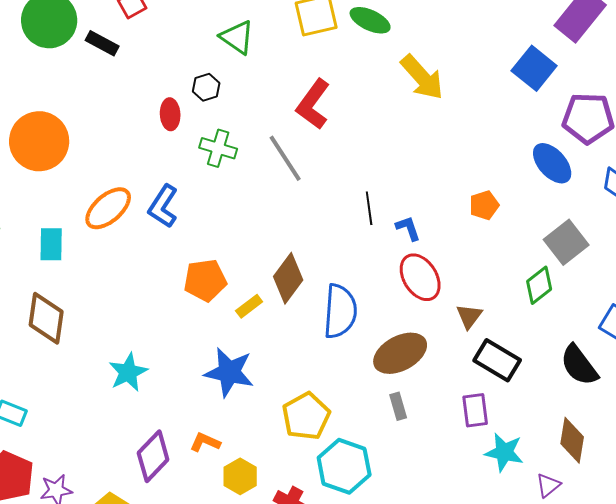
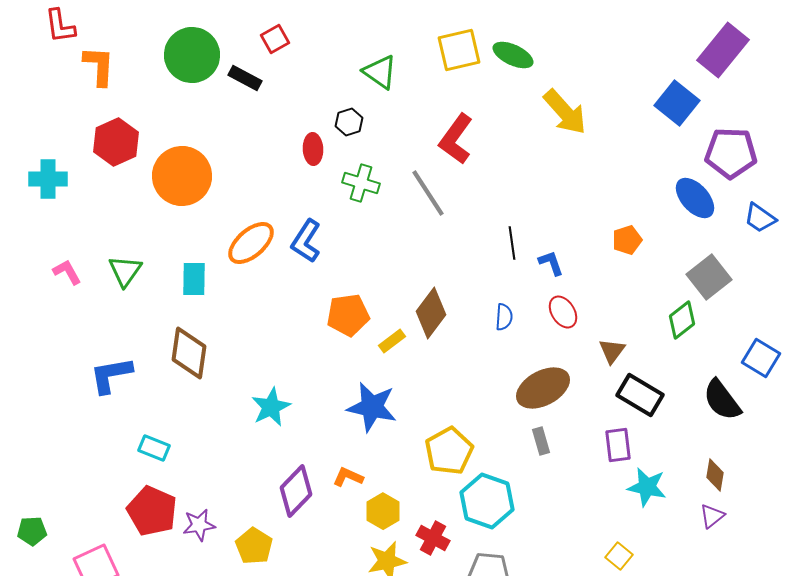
red ellipse: (420, 277) -> (563, 312), size x0.7
blue semicircle: (340, 311) -> (504, 317), moved, size x0.5
brown diamond: (572, 440) -> (715, 475), size x0.7
purple triangle: (548, 485) -> (712, 516), moved

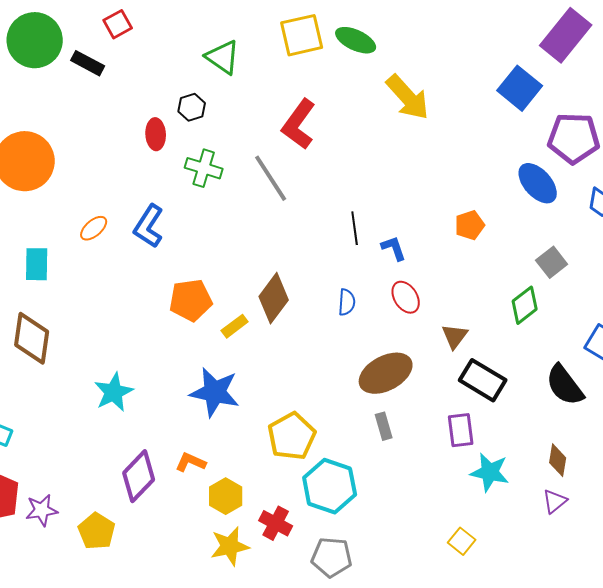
orange ellipse: (251, 243) -> (94, 228), size x0.6
gray square: (709, 277) -> (552, 262), size x0.7

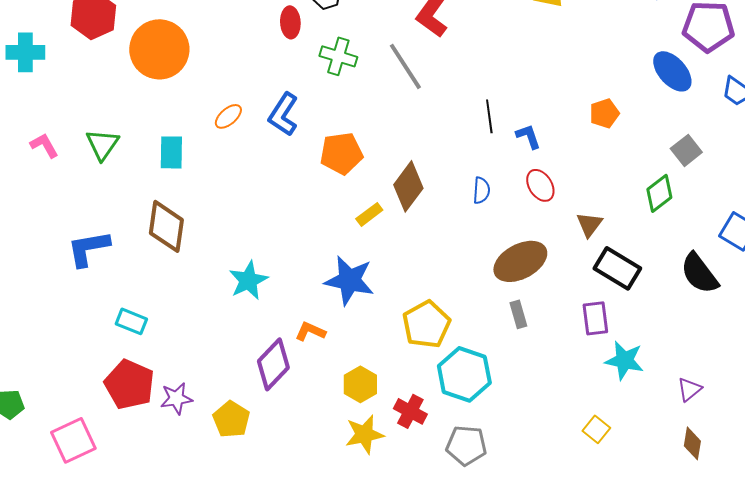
orange pentagon: (191, 300) -> (341, 153), moved
brown diamond: (558, 460) -> (692, 443), moved
orange L-shape: (191, 462) -> (310, 331), moved

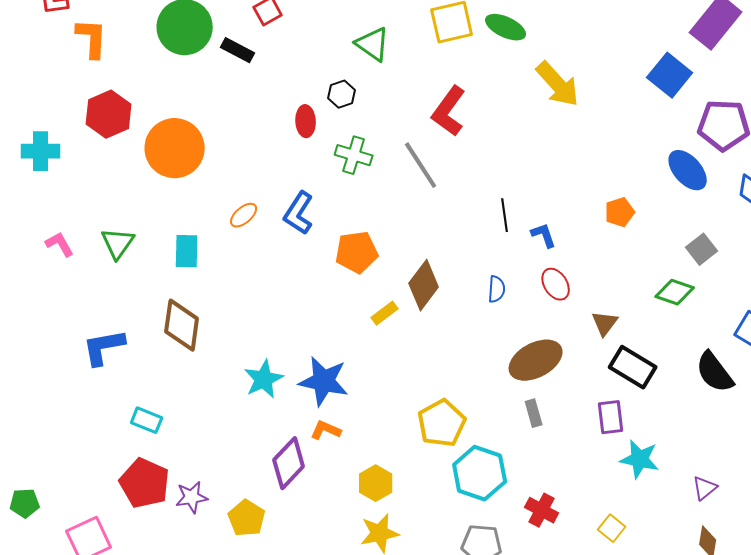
green diamond: (659, 193) -> (675, 292), turned 57
blue star: (349, 280) -> (324, 381), moved
red cross: (410, 411) -> (542, 510), moved

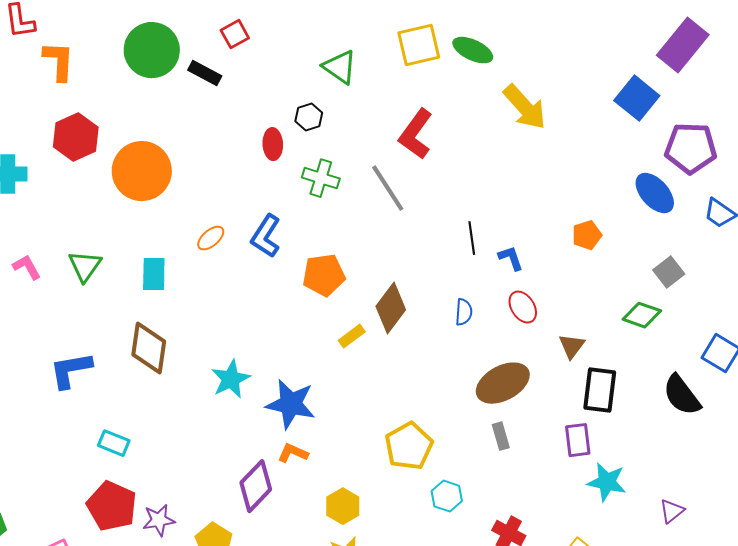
black rectangle: (633, 367) -> (600, 390), turned 66
cyan star: (264, 379) -> (231, 379), moved
cyan hexagon: (480, 473) -> (447, 496), size x0.6

